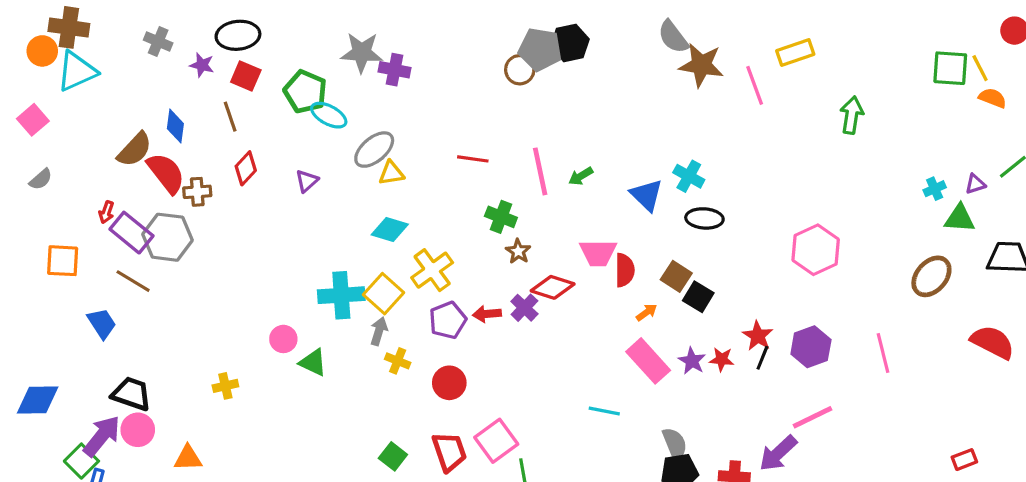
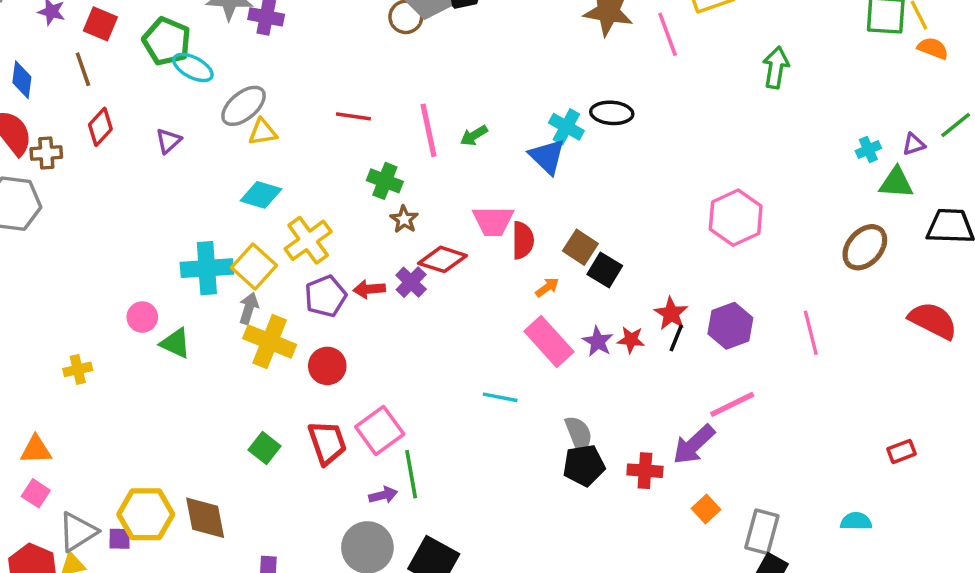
cyan cross: (689, 176) -> (566, 127), moved
black ellipse: (704, 218) -> (612, 113), moved
yellow cross: (398, 361) -> (270, 341), size x1.8

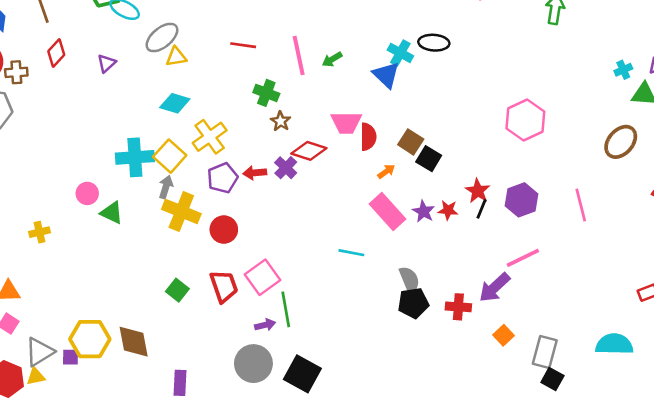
cyan semicircle: (856, 521) -> (614, 344), size x1.6

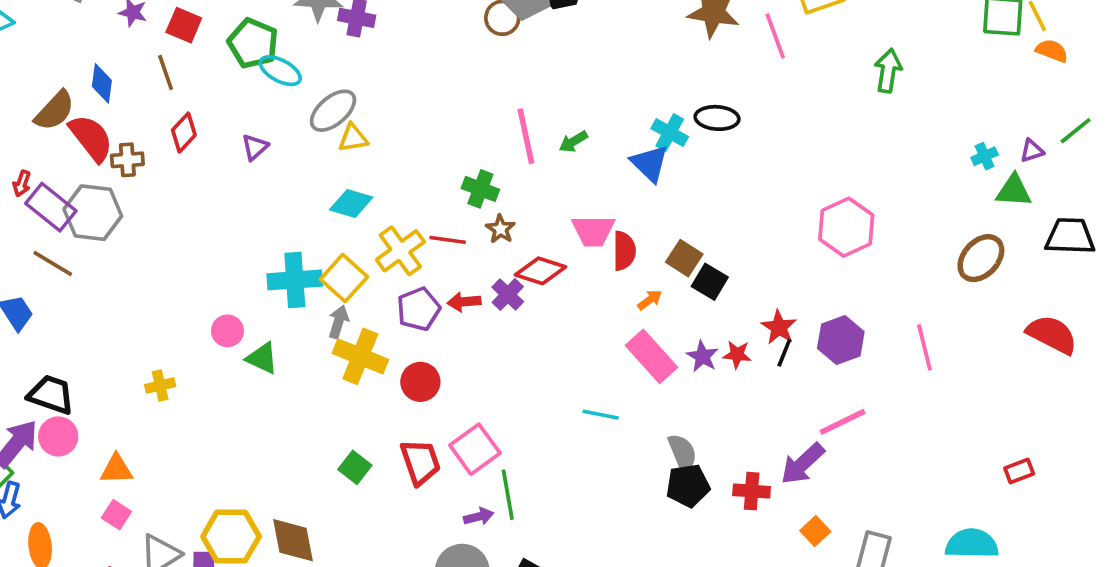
red line: (243, 45) -> (448, 240), moved

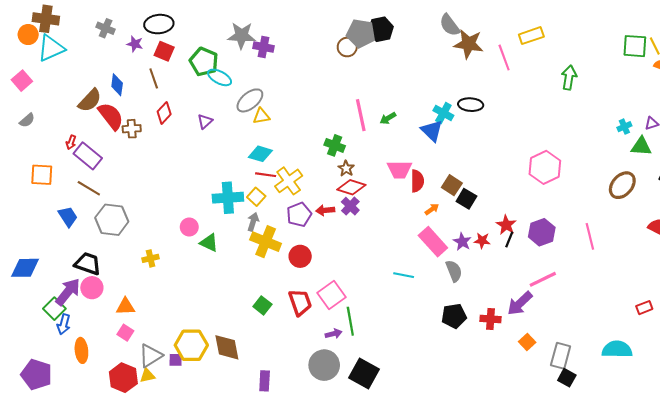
gray hexagon: (93, 213) -> (112, 220), moved
red line: (448, 240) -> (266, 175), moved
red diamond: (540, 271) -> (351, 187), moved
yellow square: (344, 278) -> (256, 197), size x0.7
gray semicircle: (682, 453) -> (454, 271), moved

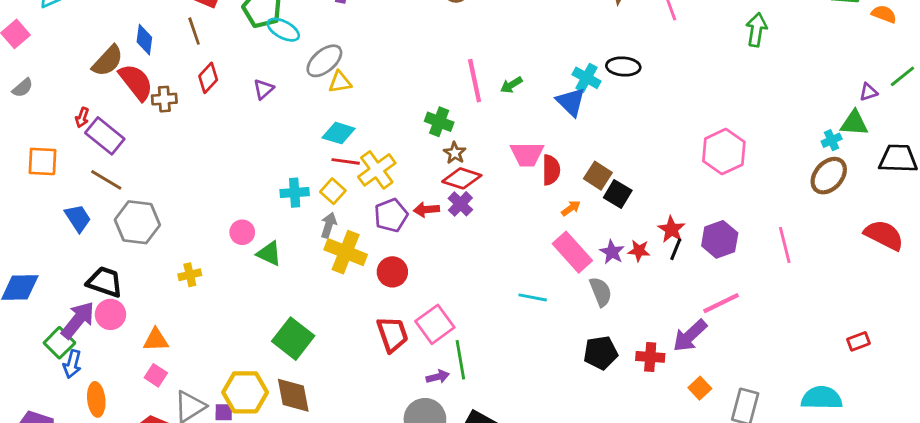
cyan cross: (624, 127) -> (832, 140), moved
cyan cross: (228, 198) -> (295, 193), size x0.7
green square: (262, 305) -> (293, 339), moved, size x1.6

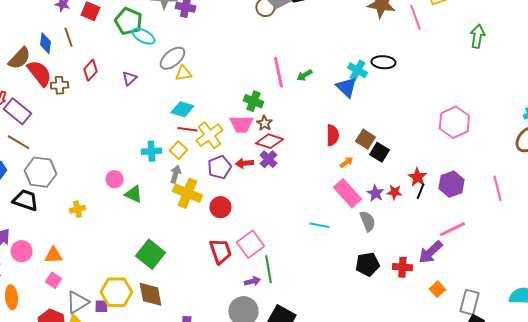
brown line: (194, 31) -> (68, 37), moved
pink trapezoid: (527, 154) -> (241, 124), moved
black trapezoid: (105, 282) -> (25, 200), moved
pink circle: (110, 314) -> (21, 251), moved

